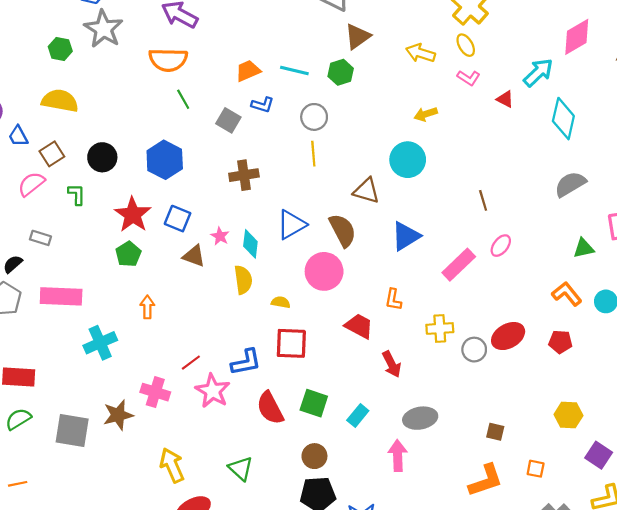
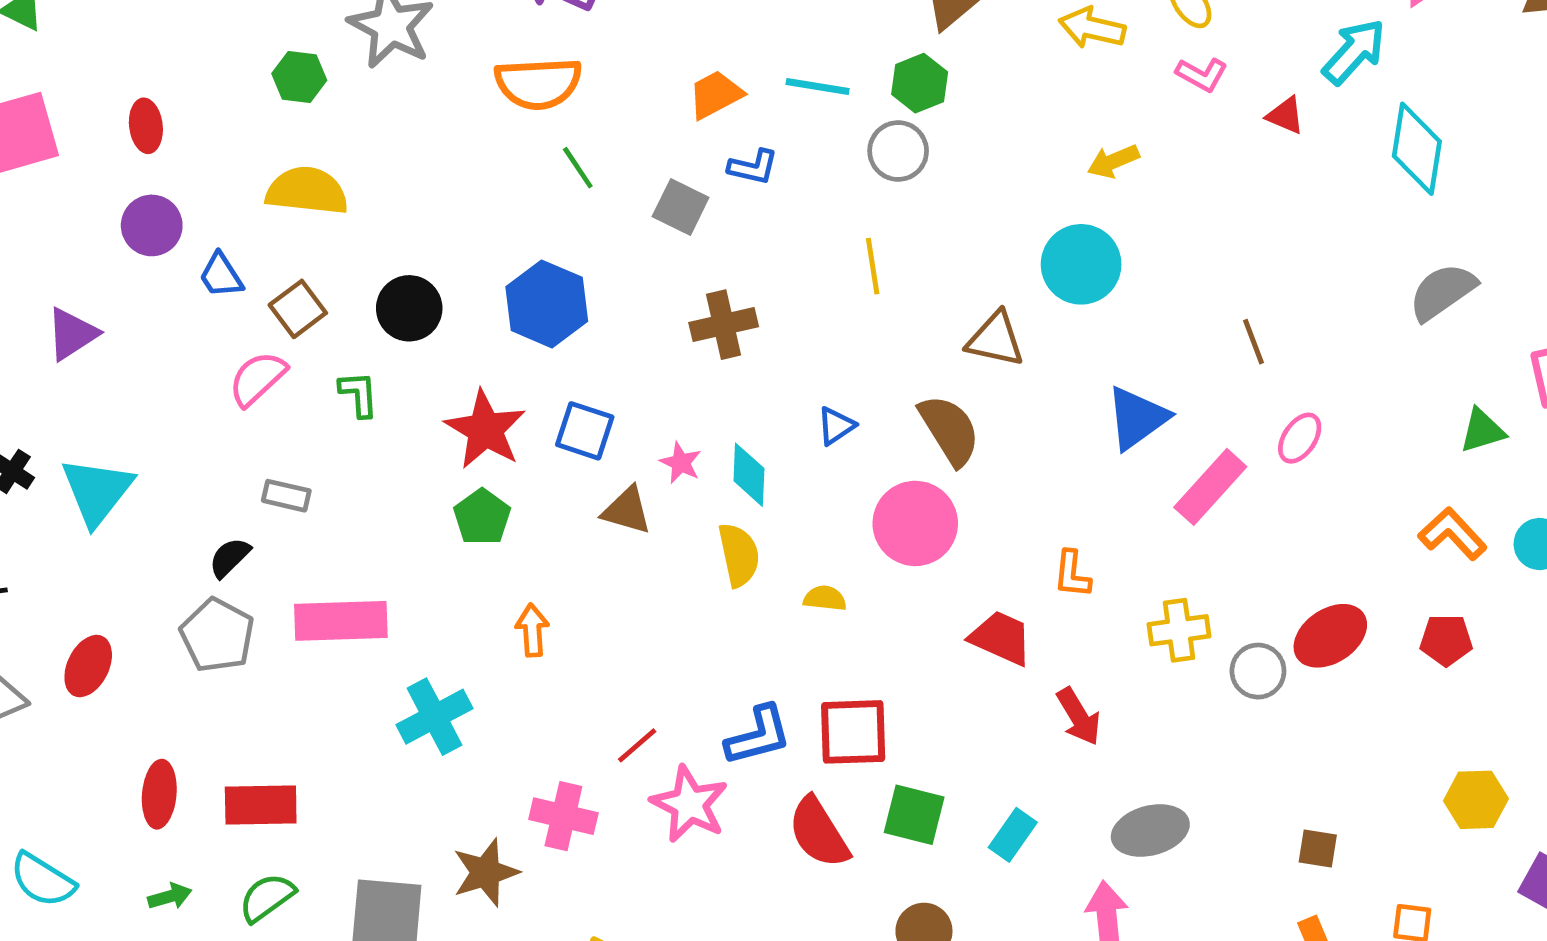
gray circle: (314, 117) -> (898, 151), moved
blue triangle: (291, 225) -> (836, 426), size x0.6
blue triangle: (406, 236) -> (1137, 418), moved
red square: (291, 343) -> (853, 732), moved

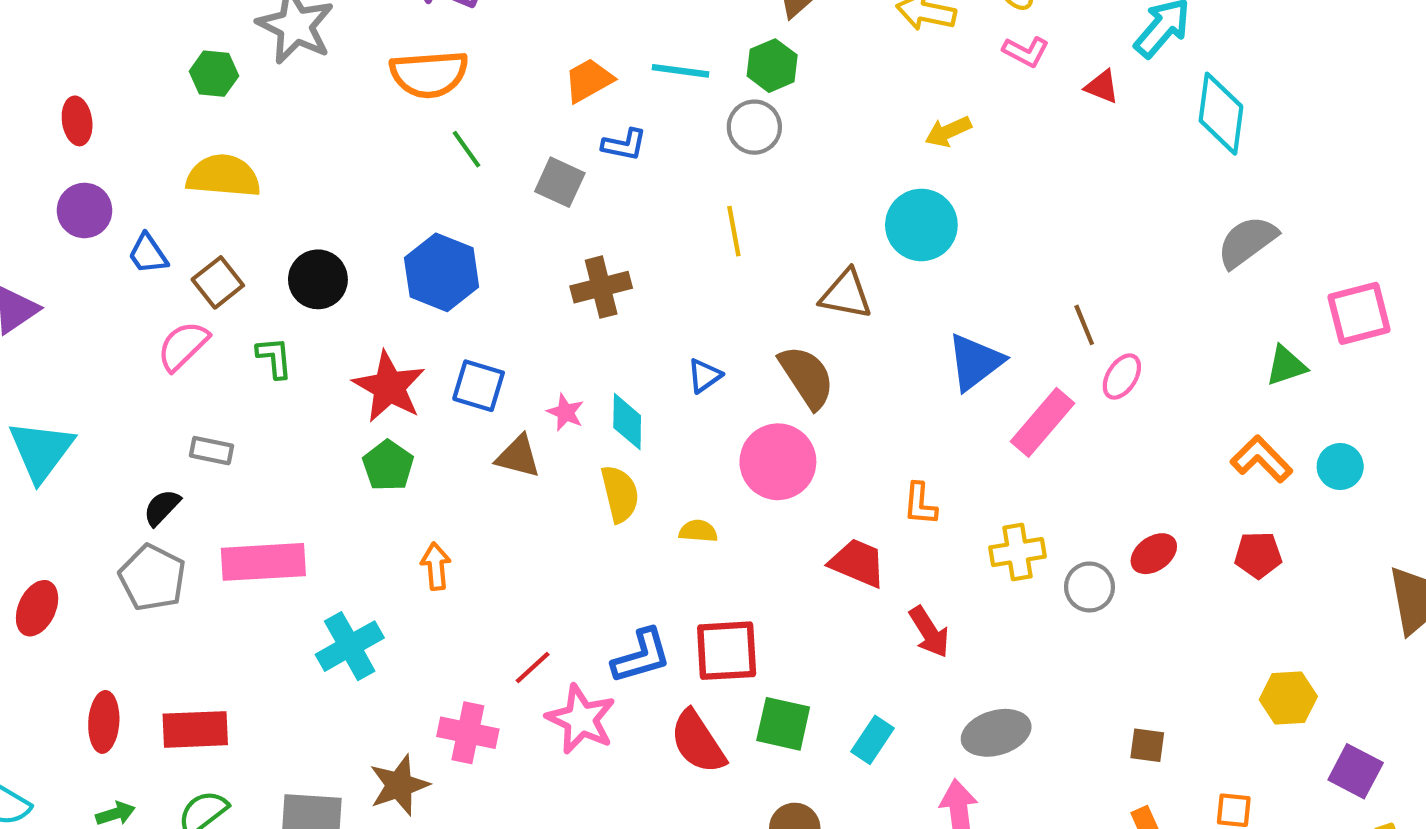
brown line: (1253, 342) -> (1084, 325), moved
red ellipse: (1330, 636) -> (1154, 554), size x0.7

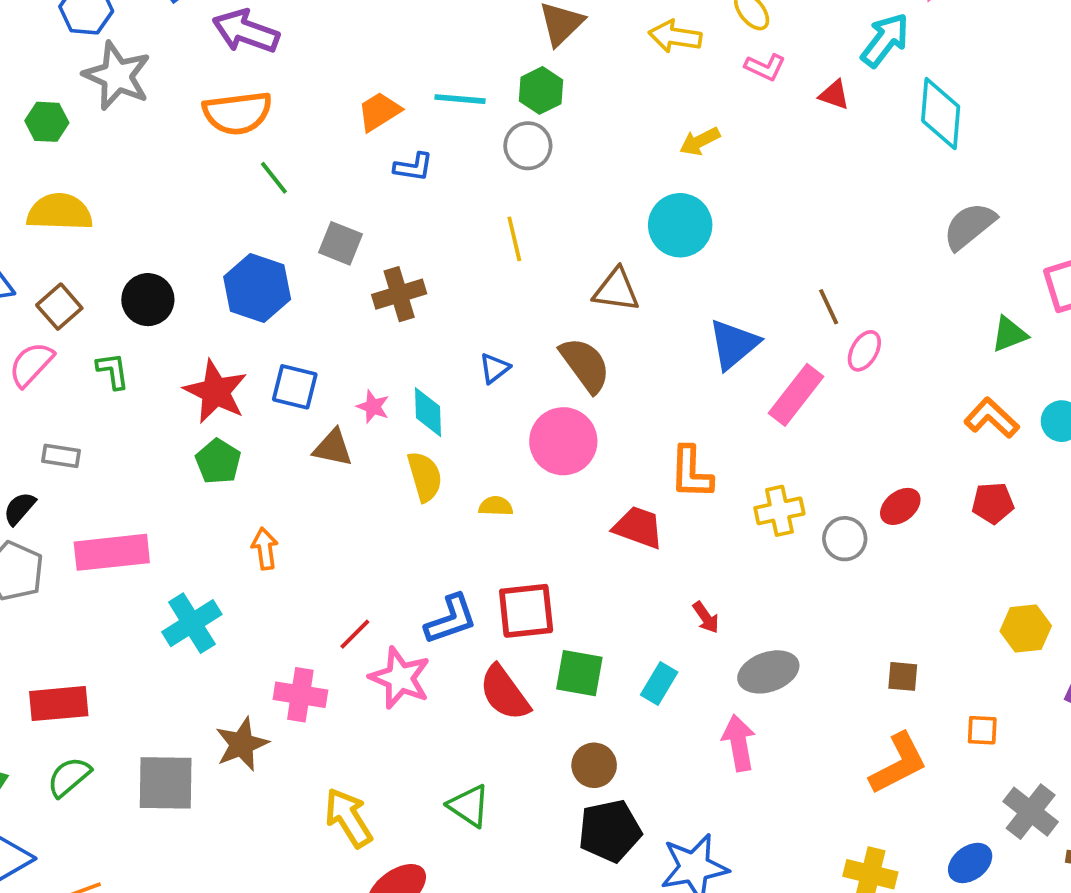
gray square: (560, 182) -> (341, 243), moved
orange L-shape: (920, 504) -> (691, 472), size x1.4
red arrow: (929, 632) -> (706, 617), moved, size x0.7

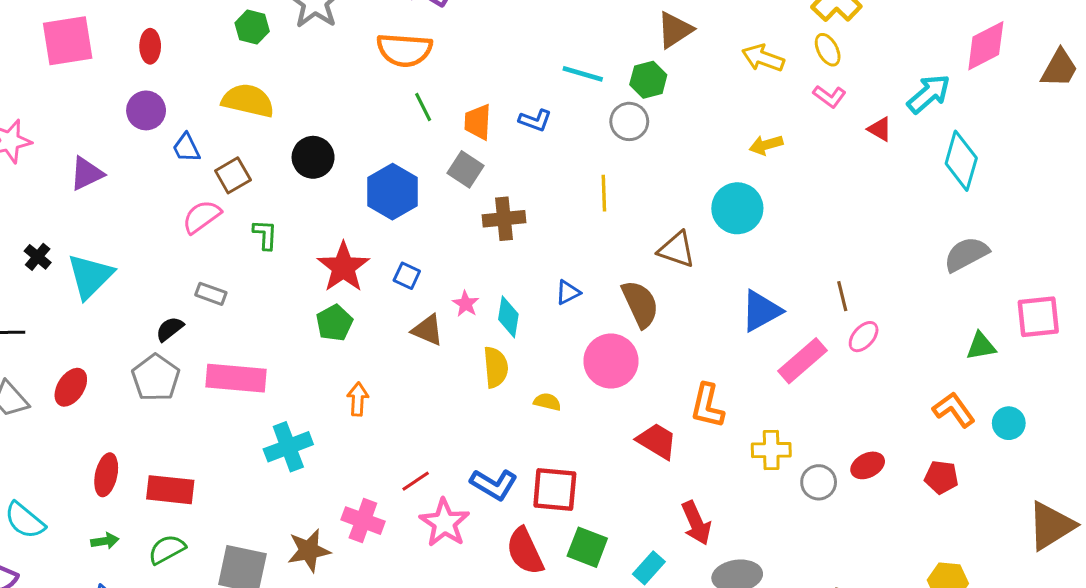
orange trapezoid: (379, 112) -> (478, 122), moved, turned -66
black circle: (148, 300) -> (313, 157), moved
blue square: (295, 387) -> (407, 276), size x0.7
red arrow: (706, 617) -> (696, 523), size x1.6
blue L-shape: (451, 619) -> (494, 484), turned 39

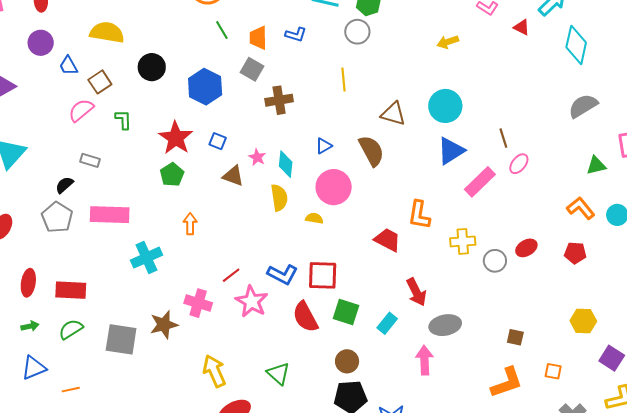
cyan circle: (737, 208) -> (445, 106), moved
pink circle: (611, 361) -> (334, 187), moved

